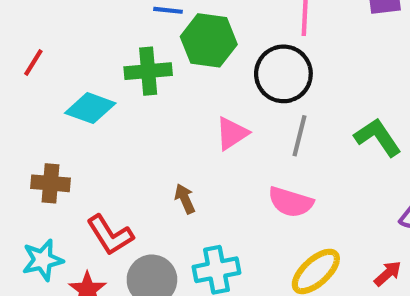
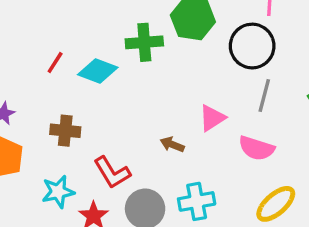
red line: (33, 62) -> (55, 63), moved
pink triangle: (232, 133) -> (212, 118), moved
brown arrow: (185, 199) -> (172, 144), turned -45

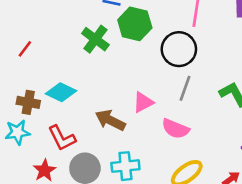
green cross: (144, 42) -> (95, 39), turned 36
cyan diamond: (98, 71) -> (61, 92), moved
brown arrow: (172, 144) -> (110, 120), size x1.6
cyan star: (58, 192) -> (17, 132), moved

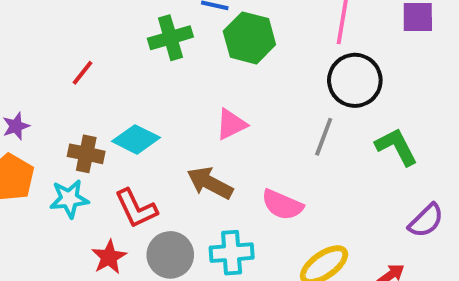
green cross: (95, 39) -> (170, 38), moved, turned 36
black circle: (179, 49) -> (355, 80), moved
pink triangle: (143, 102) -> (231, 124), moved
pink semicircle: (175, 129) -> (282, 205), moved

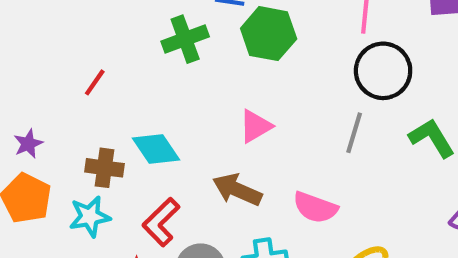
cyan diamond: (136, 139) -> (156, 149), turned 33
red L-shape: (136, 209) -> (161, 222), turned 75

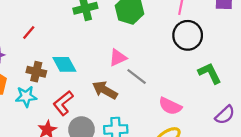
red line: (95, 82) -> (29, 33), moved
gray line: (354, 133) -> (137, 76), moved, turned -75
pink semicircle: (315, 207) -> (170, 106), moved

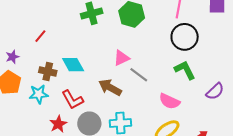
green L-shape: (210, 73) -> (185, 70), moved
red L-shape: (63, 103) -> (72, 100), turned -80
purple semicircle: (225, 115) -> (215, 91), moved

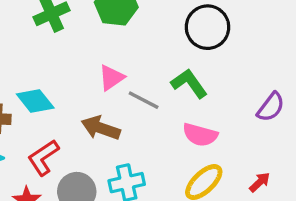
green L-shape: (185, 70) -> (189, 83), moved
red L-shape: (72, 100) -> (43, 158), turned 95

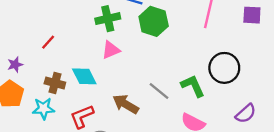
black circle: (207, 27) -> (224, 68), moved
pink triangle: (111, 78) -> (111, 50), moved

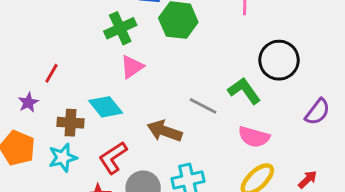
purple star: (15, 65) -> (28, 102), moved

